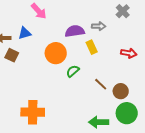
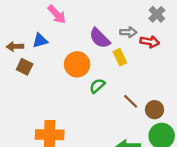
purple semicircle: (75, 31) -> (100, 38), turned -126
red arrow: (129, 53) -> (150, 42), moved

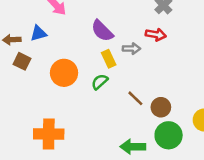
gray arrow: (128, 32) -> (132, 49), moved
yellow rectangle: (120, 57) -> (109, 59), moved
orange circle: (77, 64) -> (64, 73), moved

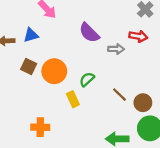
yellow rectangle: (109, 59) -> (73, 99), moved
brown square: (22, 61) -> (29, 67), moved
orange cross: (49, 134) -> (40, 127), size x0.7

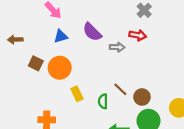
blue triangle: (31, 35) -> (61, 36), moved
green semicircle: (87, 79) -> (103, 101), moved, turned -48

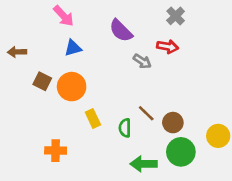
purple semicircle: (92, 32) -> (121, 31), moved
gray arrow: (117, 47) -> (142, 61), turned 32

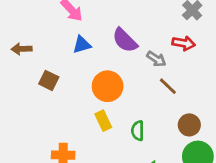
purple semicircle: (121, 31) -> (125, 40), moved
orange circle: (72, 87) -> (108, 86), moved
brown line: (146, 113) -> (168, 86), moved

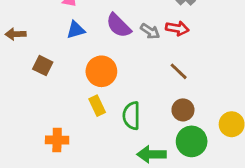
gray arrow: (156, 59) -> (150, 31), moved
brown line: (168, 86) -> (179, 71), moved
green semicircle: (138, 131) -> (131, 116), size x1.4

